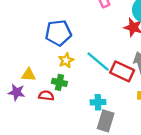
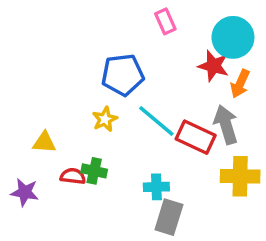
blue pentagon: (58, 33) -> (123, 75), moved
green cross: (59, 82) -> (94, 171), moved
purple star: (17, 92) -> (25, 192), moved

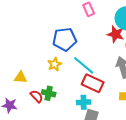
red rectangle: (196, 137) -> (93, 83), moved
red semicircle: (73, 176) -> (37, 96), turned 40

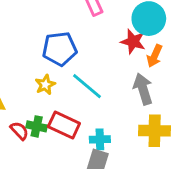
red rectangle: (93, 83) -> (64, 125), moved
cyan cross: (84, 102) -> (100, 139), moved

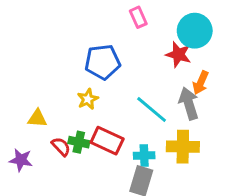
orange arrow: (155, 56) -> (201, 83), moved
cyan line: (87, 86) -> (152, 109), moved
yellow cross: (155, 131) -> (183, 147), moved

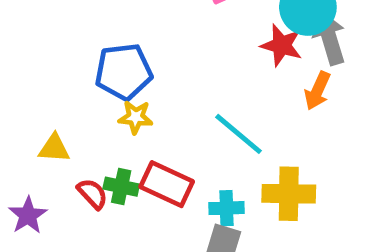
blue pentagon: (103, 62) -> (124, 72), moved
yellow star: (88, 99) -> (136, 117), turned 30
gray arrow: (189, 103) -> (329, 38), moved
purple star: (21, 160) -> (28, 215), turned 30

